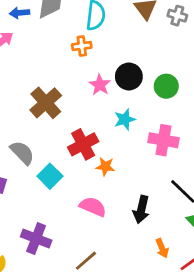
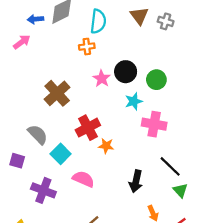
cyan star: (125, 119) -> (134, 101), moved
pink semicircle: (93, 207) -> (83, 179), moved
purple cross: (36, 239) -> (43, 190), moved

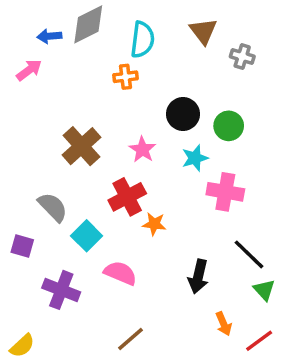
gray cross: (166, 21) -> (242, 57), moved
pink star: (102, 79) -> (142, 150), moved

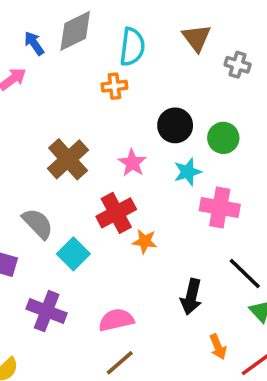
blue arrow: (49, 36) -> (34, 43), turned 60
pink semicircle: (120, 273) -> (116, 320), moved, turned -36

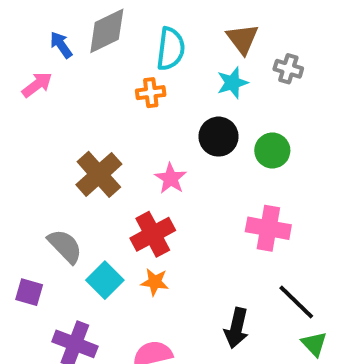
cyan star: (188, 172) -> (232, 83), moved
orange star: (145, 241) -> (155, 282), moved

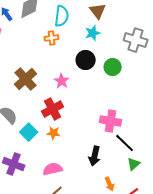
gray cross: (288, 69) -> (136, 40), moved, size x1.6
pink cross: (268, 228) -> (111, 121), moved
green triangle: (314, 344) -> (134, 164), turned 32

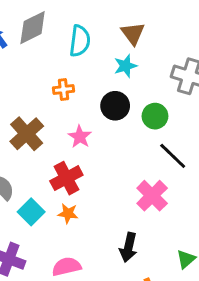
orange cross: (52, 38) -> (64, 90), moved
pink cross: (111, 121) -> (152, 196), turned 35
black line: (125, 143) -> (173, 156), moved

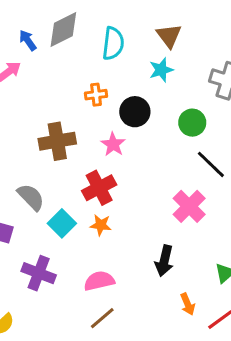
black circle: (115, 106) -> (135, 112), moved
brown cross: (27, 134) -> (57, 141), turned 32

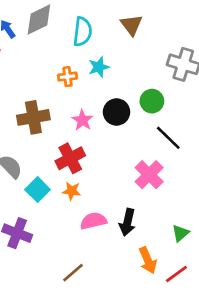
cyan star: (161, 70) -> (99, 67), moved
black circle: (135, 112) -> (117, 112), moved
pink semicircle: (99, 281) -> (93, 221), moved
orange arrow: (188, 304) -> (148, 260), size x1.4

